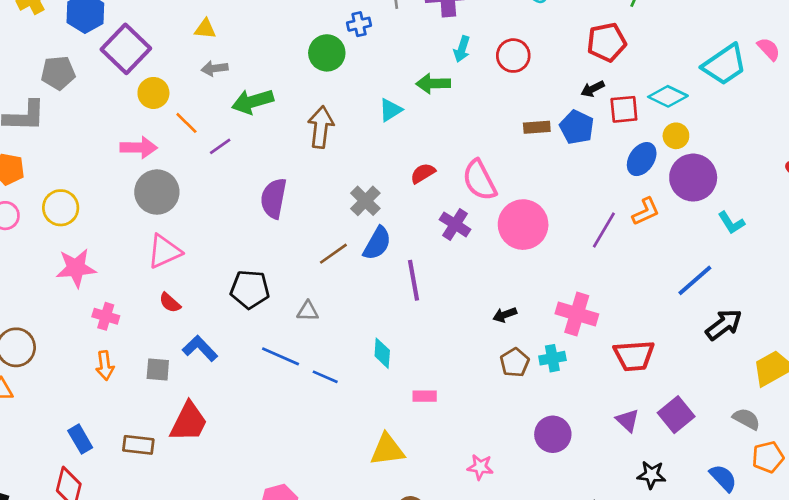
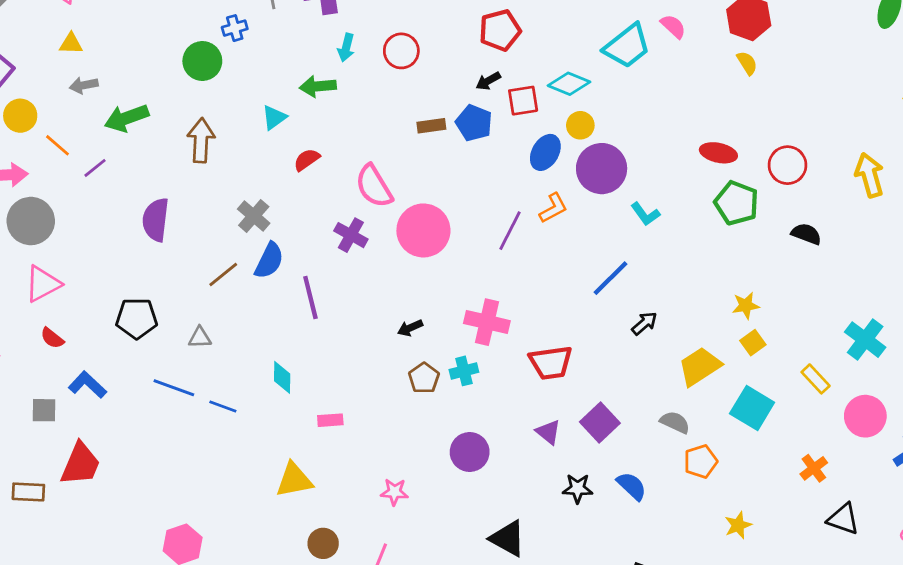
red semicircle: (423, 173) -> (307, 160), moved
black arrow: (724, 325) -> (644, 323), size x0.7
blue semicircle: (723, 478) -> (632, 486), moved

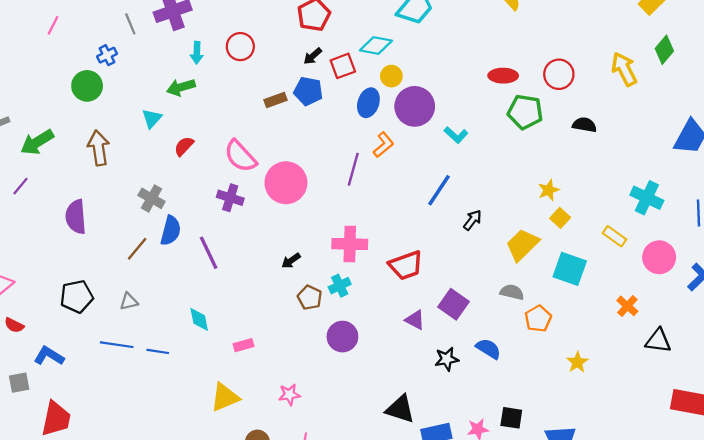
purple circle: (470, 452) -> (342, 337), moved
pink star: (394, 492) -> (289, 394), moved

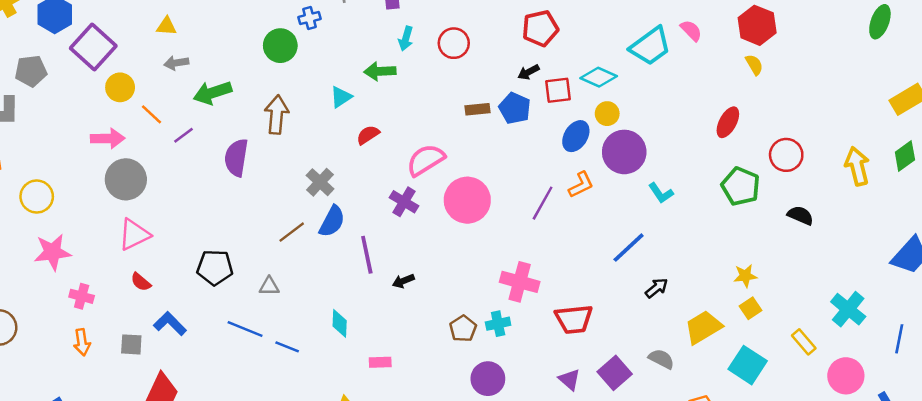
red ellipse: (503, 76) -> (728, 122), moved, turned -76
pink semicircle: (240, 156) -> (426, 160), turned 87
purple semicircle: (76, 217) -> (236, 158), moved
black arrow: (291, 261) -> (403, 281), moved
gray semicircle: (512, 292) -> (661, 359), moved

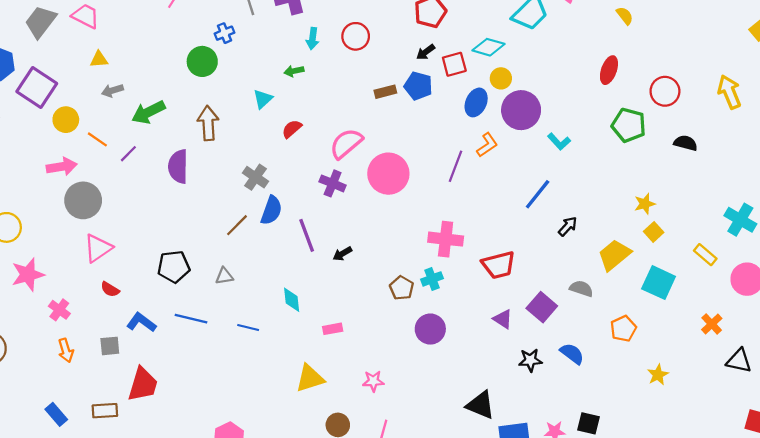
green arrow: (380, 71) -> (294, 71), size x0.7
pink cross: (82, 296) -> (59, 310), turned 30
blue line: (245, 329) -> (191, 319), moved

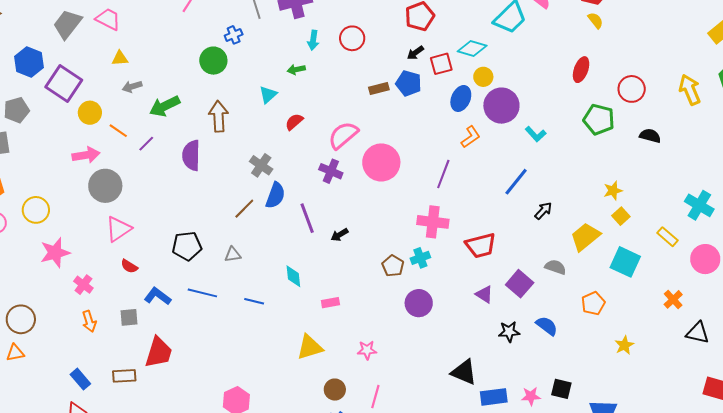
purple line: (455, 166) -> (443, 174), moved

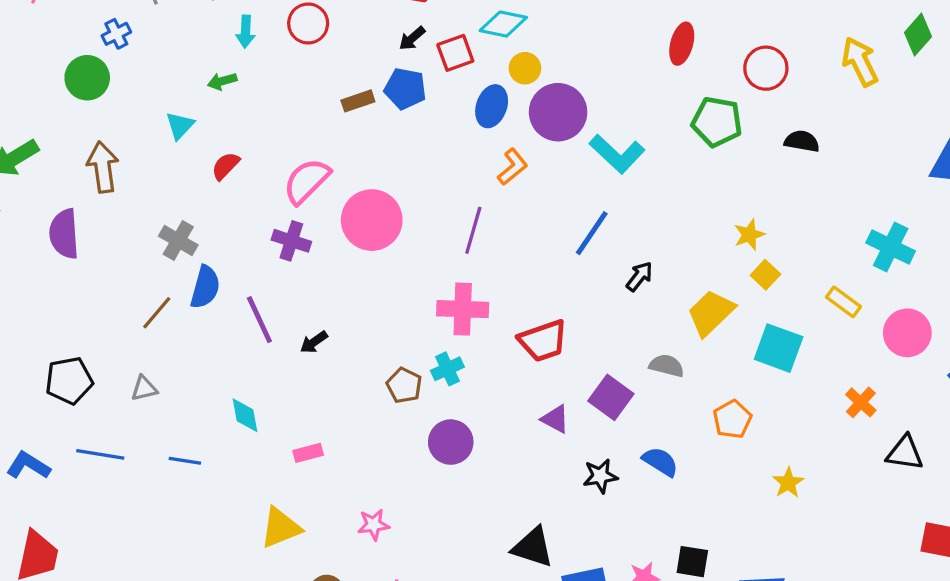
cyan L-shape: (536, 134) -> (617, 154), size x1.6

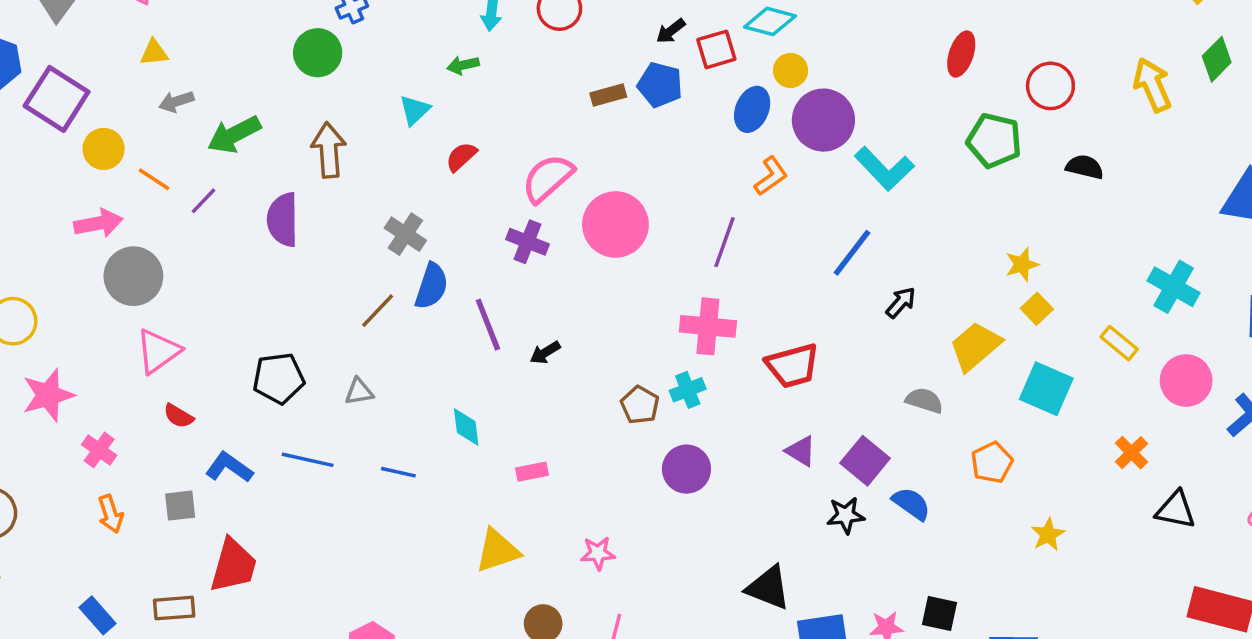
purple square: (611, 397) -> (865, 461), moved

